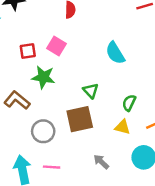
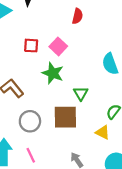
green star: (43, 77) -> (53, 73), moved
pink line: (52, 167) -> (31, 155), turned 49

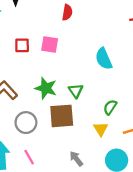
pink square: (58, 46) -> (50, 44), turned -30
green star: (53, 73) -> (46, 88), moved
yellow triangle: (103, 132) -> (101, 129), turned 35

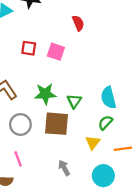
red semicircle: (67, 12) -> (78, 23), turned -42
cyan semicircle: (104, 59) -> (108, 98), moved
green star: (46, 88) -> (45, 94), turned -30

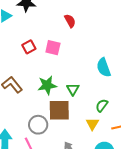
red square: (29, 48) -> (29, 47), turned -32
cyan semicircle: (108, 98) -> (104, 67), moved
gray circle: (20, 124) -> (38, 125), moved

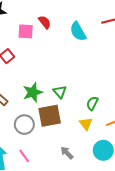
pink square: (53, 48) -> (26, 31), moved
cyan semicircle: (104, 67) -> (78, 31), moved
gray circle: (38, 125) -> (24, 125), moved

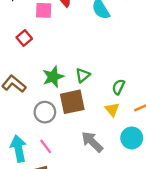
green triangle: (60, 92) -> (83, 75), turned 32
gray arrow: (67, 153) -> (92, 142), size x1.5

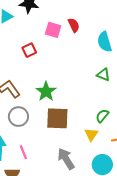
green triangle: (83, 75) -> (103, 75), moved, turned 48
green star: (53, 77) -> (46, 92), turned -30
gray circle: (45, 112) -> (18, 117), moved

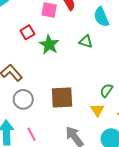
green triangle: (103, 75) -> (86, 42), moved
green star: (46, 92) -> (49, 45), moved

